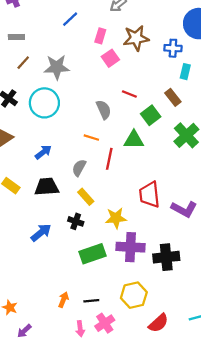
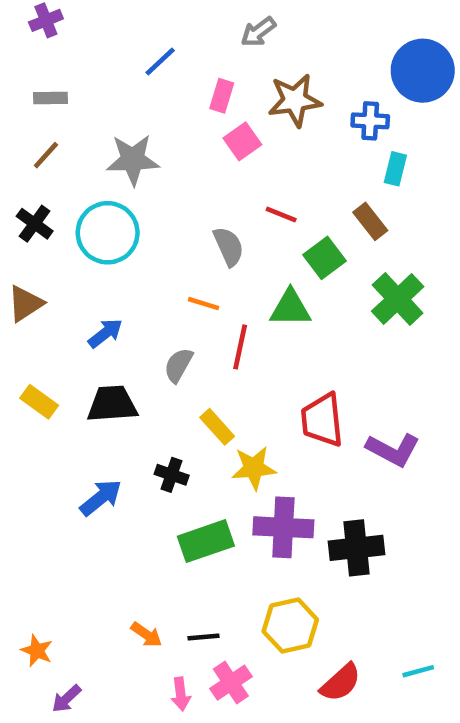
brown line: (23, 63) -> (46, 155), moved
yellow rectangle: (86, 197) -> (217, 427), moved
orange arrow: (63, 300) -> (146, 635), turned 104

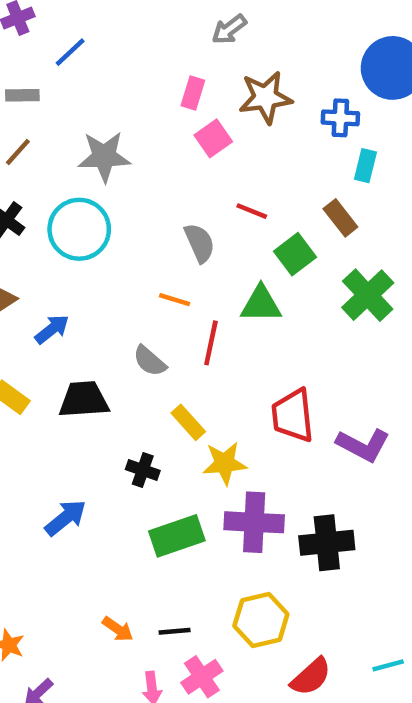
blue line: (160, 62) -> (70, 52), moved
blue arrow: (105, 333) -> (52, 329), moved
gray semicircle: (178, 365) -> (150, 361), turned -78
blue arrow: (101, 498) -> (66, 518), moved

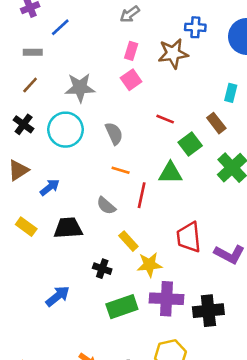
gray arrow: (229, 29) -> (130, 14), moved
blue cross: (340, 118) -> (195, 27), moved
pink square: (213, 138) -> (131, 80), moved
gray semicircle: (200, 243) -> (114, 134), moved

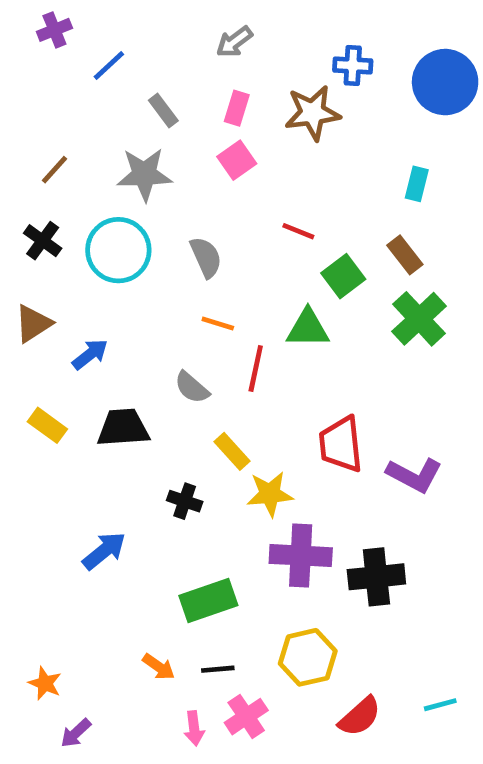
gray rectangle: (33, 52) -> (163, 110), moved, turned 54
brown rectangle: (216, 123) -> (405, 255), moved
green rectangle: (122, 307) -> (208, 601), moved

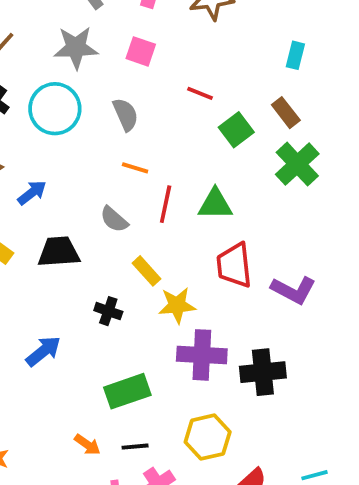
pink square: (237, 160) -> (141, 51), moved, turned -36
green triangle: (308, 328) -> (215, 204), moved

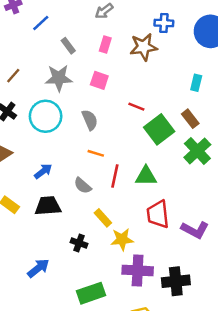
green square: (236, 130) -> (159, 129), size x1.4
blue arrow: (32, 193) -> (43, 171), moved

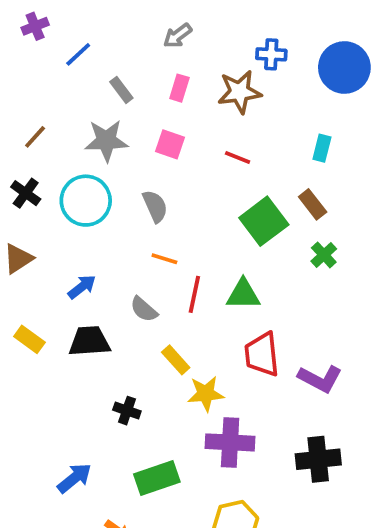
red line: (136, 107) -> (238, 157), moved
green cross: (197, 151) -> (324, 255), size x0.6
black cross: (79, 243) -> (127, 411), moved
blue arrow: (38, 268) -> (74, 478), moved
black cross: (176, 281) -> (318, 459), moved

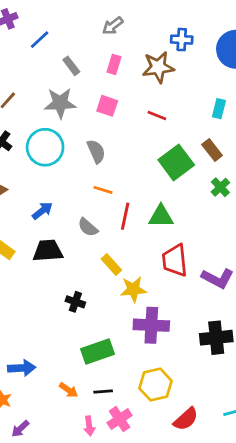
blue arrow: (74, 478) -> (22, 368), moved, turned 36

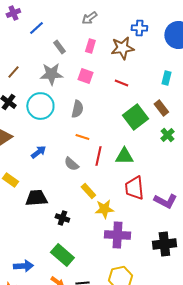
gray semicircle: (96, 151) -> (77, 109), turned 36
black trapezoid: (48, 251) -> (36, 198), moved
green rectangle: (98, 351) -> (62, 255), moved, turned 60

